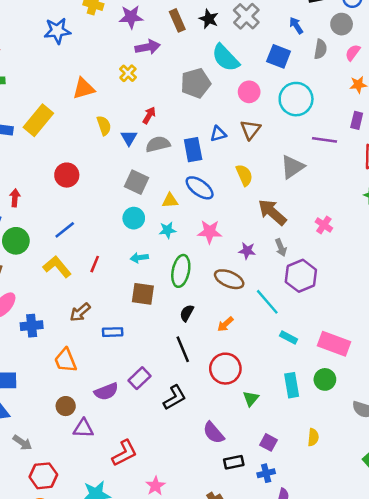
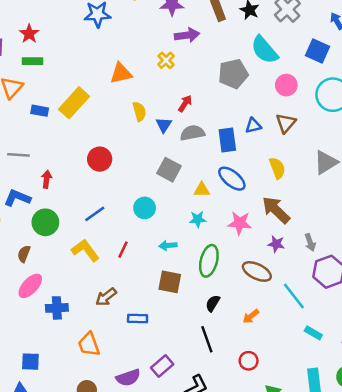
brown arrow: (272, 212) -> (276, 210), moved
cyan circle: (134, 218) -> (145, 208), moved
red circle: (225, 369) -> (249, 361), size x0.6

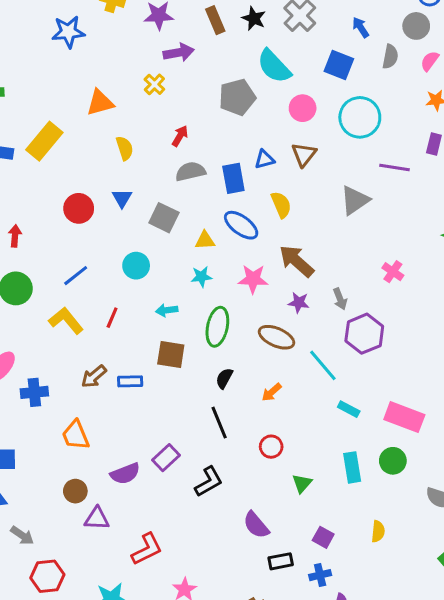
blue triangle: (164, 125) -> (122, 198), moved
yellow semicircle: (277, 168) -> (281, 205), moved
blue rectangle: (138, 318) -> (130, 381), moved

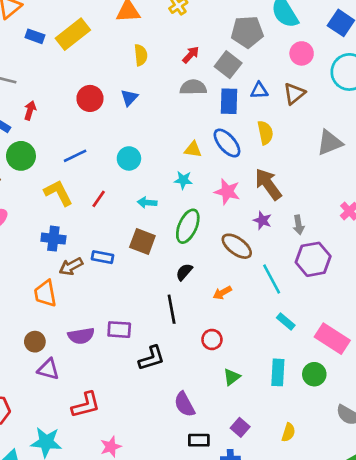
gray square: (164, 218) -> (228, 65), moved
brown arrow: (94, 376) -> (71, 266), moved
blue cross: (34, 392) -> (53, 239), moved
purple rectangle: (166, 458) -> (119, 330), turned 35

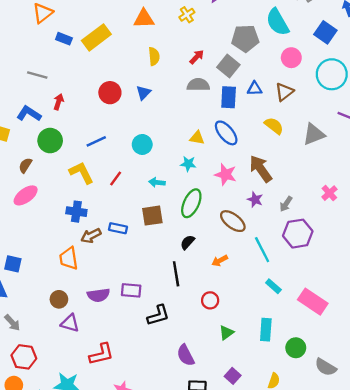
yellow semicircle: (265, 133) -> (274, 126), moved, turned -42
gray arrow: (299, 225) -> (286, 204), turned 42
brown square: (142, 242) -> (152, 216), turned -30
green circle: (314, 374) -> (296, 348), moved

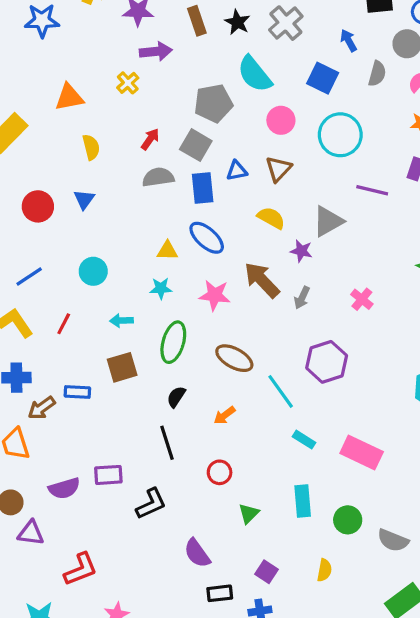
purple star: (255, 200) -> (301, 251), moved
gray arrow: (286, 204) -> (302, 298), moved

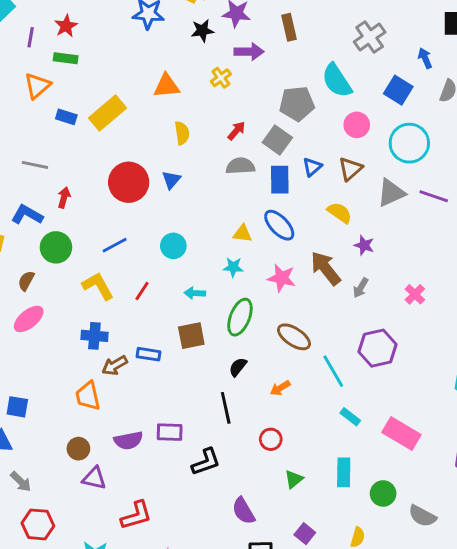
black star: (237, 22) -> (202, 31), moved, turned 30
blue triangle: (237, 171) -> (312, 167), turned -36
red circle: (38, 206) -> (129, 182), size x1.4
gray triangle: (328, 221) -> (391, 193), moved

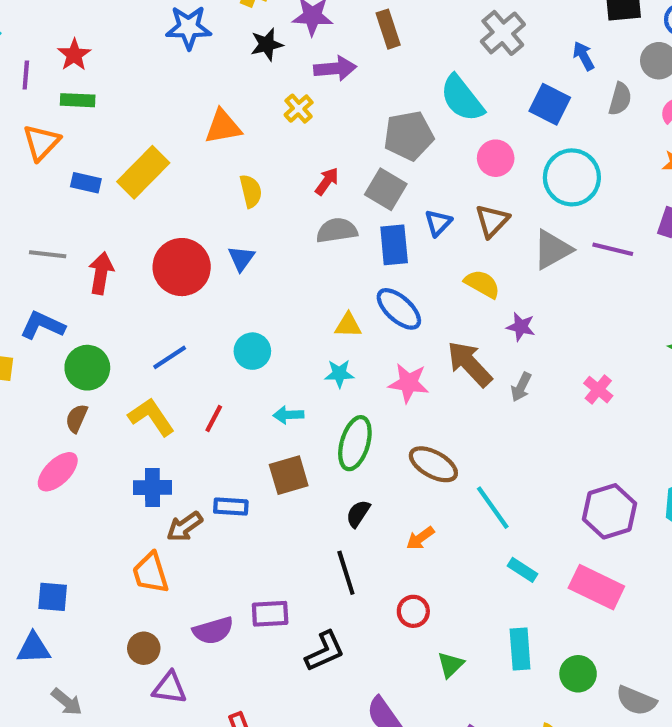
red arrow: (64, 198) -> (101, 273), moved, size x1.4
brown semicircle: (26, 281) -> (77, 418), moved
purple hexagon: (378, 348) -> (609, 511), moved

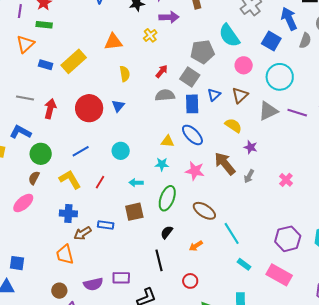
blue arrow: (584, 56) -> (289, 19), size x1.6

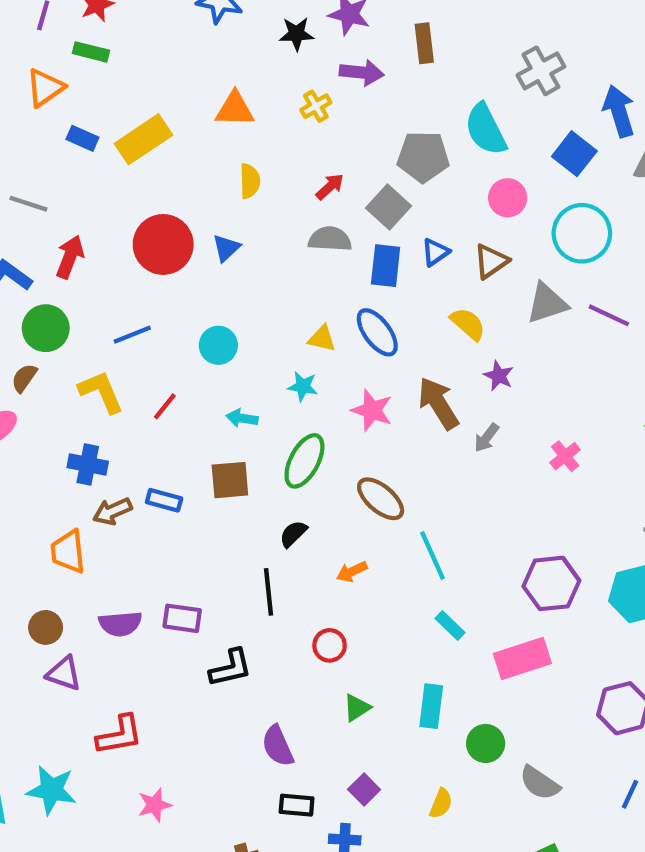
red arrow: (50, 109) -> (70, 257), moved
pink rectangle: (279, 275) -> (522, 658), turned -55

